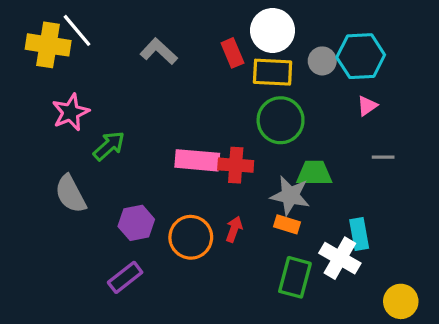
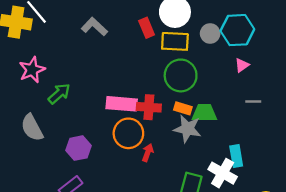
orange rectangle: (287, 224) -> (183, 108), moved
orange circle: (191, 237) -> (128, 133), moved

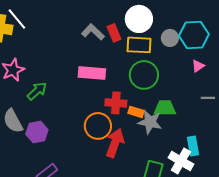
gray L-shape: (94, 27) -> (93, 32), moved
pink rectangle: (122, 104) -> (92, 73), moved
orange rectangle: (183, 108) -> (136, 112), moved
purple hexagon: (79, 148) -> (37, 132), moved
red arrow: (148, 153) -> (115, 143), size x1.8

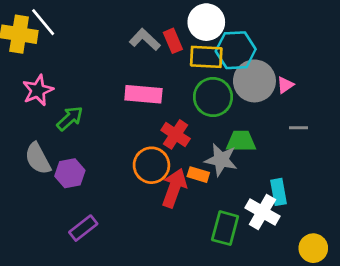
cyan hexagon: (194, 35) -> (236, 50), moved
gray circle: (170, 38) -> (254, 81), moved, size x1.8
red cross: (116, 103) -> (176, 134), turned 30
orange rectangle: (136, 112) -> (198, 175), moved

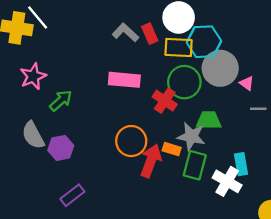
pink triangle: (285, 85) -> (247, 83), moved, turned -49
red cross: (176, 134) -> (165, 101), moved
green rectangle: (225, 228) -> (195, 165), moved

